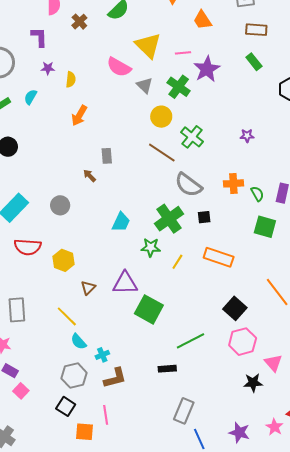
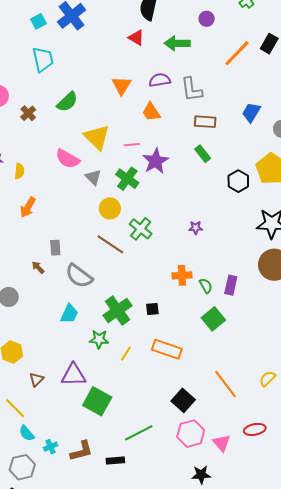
gray semicircle: (188, 185) -> (79, 276), moved
green square: (265, 227) -> (213, 319), turned 35
pink triangle: (273, 363) -> (222, 443), moved
brown L-shape: (115, 378) -> (81, 451), moved

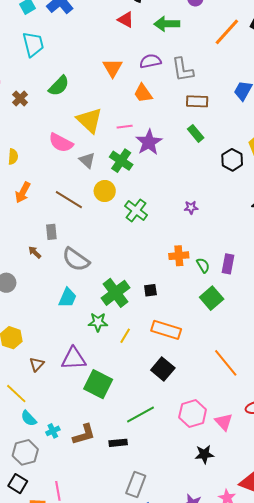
brown line: (110, 244) -> (69, 200), moved
black square: (183, 400) -> (163, 369), moved

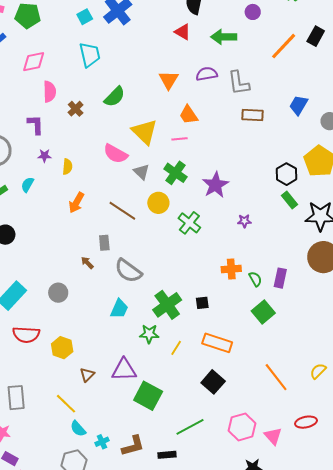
orange trapezoid: (143, 93) -> (189, 115), moved
green rectangle: (196, 133) -> (289, 200), moved
purple star: (149, 142) -> (215, 185), moved

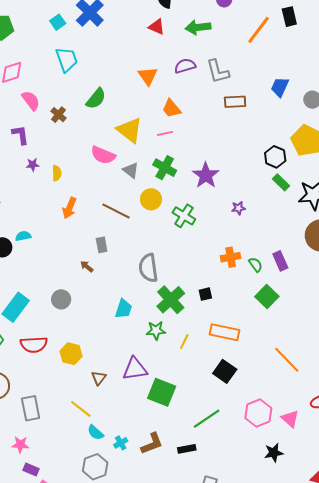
black rectangle: (316, 36) -> (289, 17), turned -36
pink semicircle: (50, 92) -> (31, 100), turned -30
cyan semicircle: (27, 185) -> (23, 236), moved, turned 56
gray semicircle: (128, 271) -> (148, 268), moved, turned 52
purple rectangle: (280, 278) -> (280, 261), turned -30

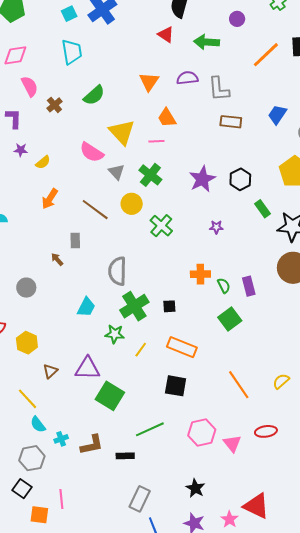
black hexagon: (275, 157) -> (240, 179), moved
yellow semicircle: (57, 173) -> (43, 162), turned 42
purple star: (206, 175) -> (202, 179), moved
black square: (225, 371) -> (176, 386), turned -35
black star: (274, 453) -> (195, 488), moved, turned 30

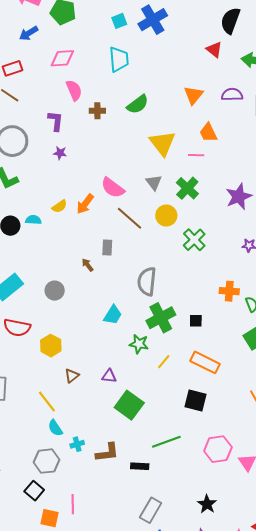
brown cross: (54, 105) -> (97, 111), turned 35
pink semicircle: (92, 152) -> (113, 188), moved
yellow semicircle: (43, 162) -> (60, 206), moved
purple triangle: (87, 368) -> (109, 376), size x0.6

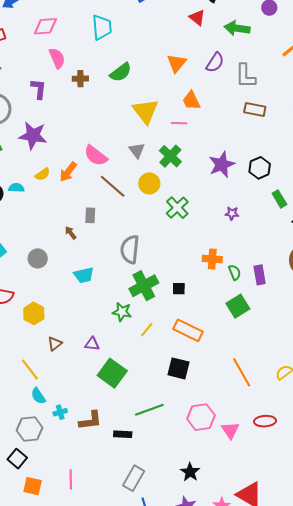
purple semicircle: (232, 95) -> (215, 63), turned 125
purple star: (60, 153) -> (33, 136), moved, size x2.0
cyan trapezoid: (113, 315) -> (84, 275), moved, turned 45
pink line: (73, 504) -> (71, 479), moved

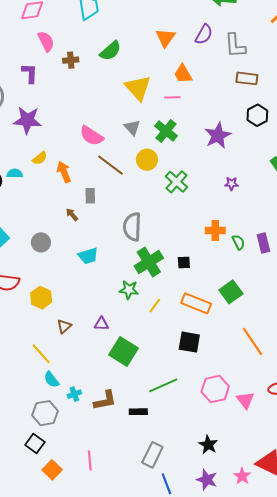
black hexagon: (260, 168) -> (257, 115), moved
orange arrow: (68, 172) -> (64, 172), moved, turned 125
green square: (238, 306) -> (231, 292), moved
orange square: (33, 486) -> (52, 470), turned 36

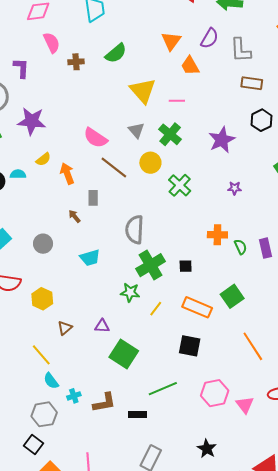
purple L-shape: (30, 73) -> (21, 68), moved
orange trapezoid: (183, 74) -> (190, 66), moved

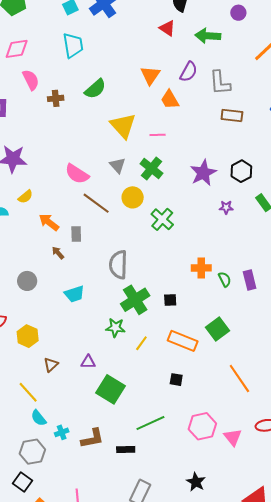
black hexagon: (262, 120) -> (241, 171), moved
orange arrow: (67, 173) -> (49, 222), moved, turned -30
purple star: (235, 188) -> (226, 207), moved
black square: (190, 346) -> (176, 380), size x0.6

